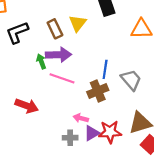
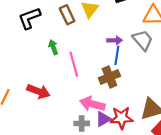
purple arrow: (58, 55) -> (115, 40), moved, size x0.6
pink line: (62, 78) -> (74, 64), turned 55
gray trapezoid: (131, 80) -> (143, 40), moved
pink arrow: (81, 118) -> (92, 104), size x1.6

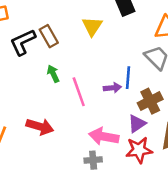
brown rectangle: (67, 15) -> (49, 36), moved
purple arrow: (115, 40) -> (112, 88), moved
brown cross: (109, 77) -> (150, 101), moved
purple triangle: (103, 119) -> (137, 124), moved

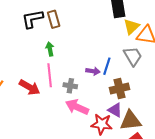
yellow triangle: (92, 26) -> (131, 27), moved
pink line: (79, 92) -> (50, 75), moved
purple triangle: (137, 124) -> (115, 110), moved, turned 49
gray cross: (93, 160) -> (70, 86), moved

